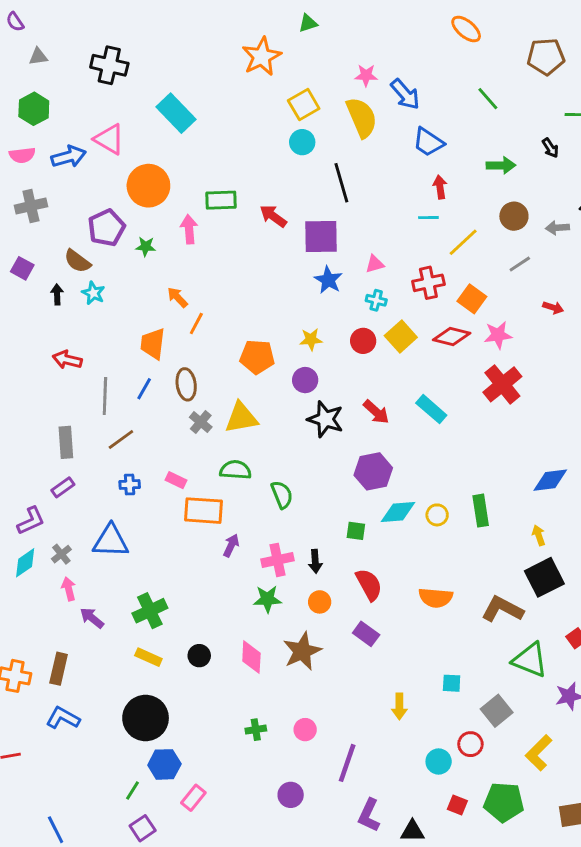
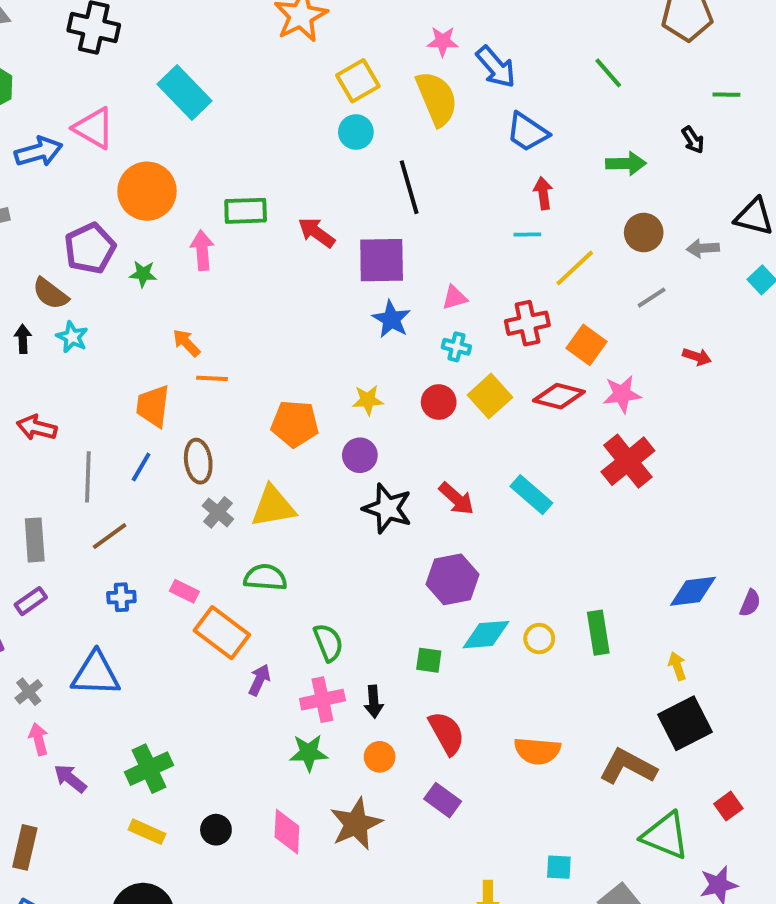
orange line: (196, 323) -> (212, 378), turned 65
green semicircle: (282, 495) -> (328, 642), moved
orange rectangle: (204, 511) -> (222, 633), turned 33

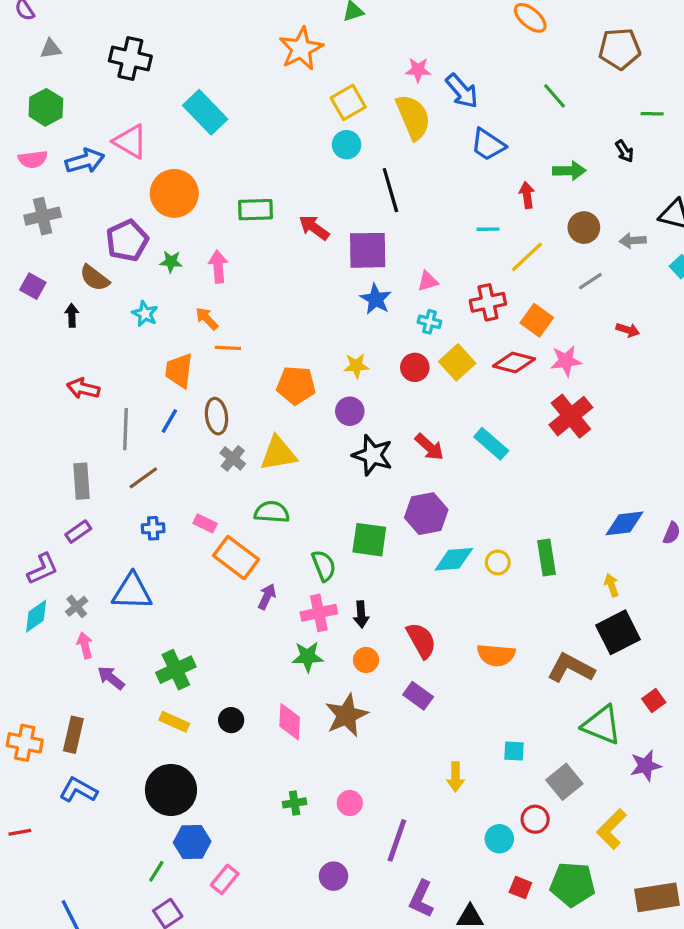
red arrow: (543, 193) -> (527, 195), moved
pink arrow: (202, 250) -> (218, 267), moved
cyan star: (72, 337) -> (145, 314), moved
green square: (429, 660) -> (369, 540), moved, size x1.6

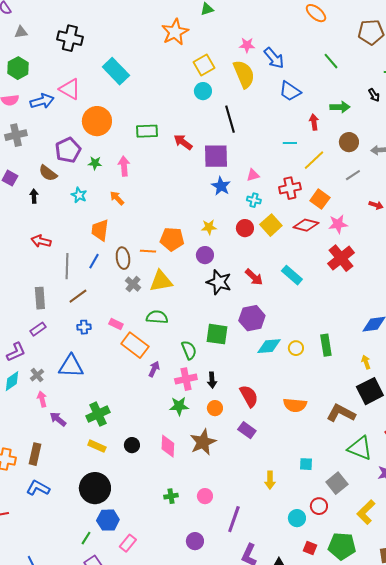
orange line: (228, 348) -> (148, 251), moved

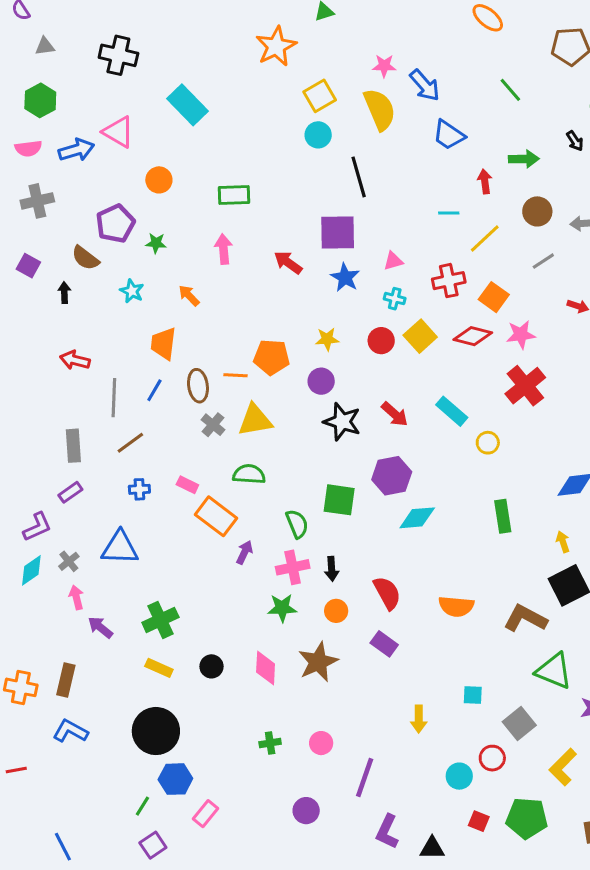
orange circle: (97, 121) -> (159, 180), size x0.6
red arrow: (183, 142) -> (288, 263), moved
pink arrow: (124, 166) -> (224, 249), moved
yellow circle: (296, 348) -> (488, 443), moved

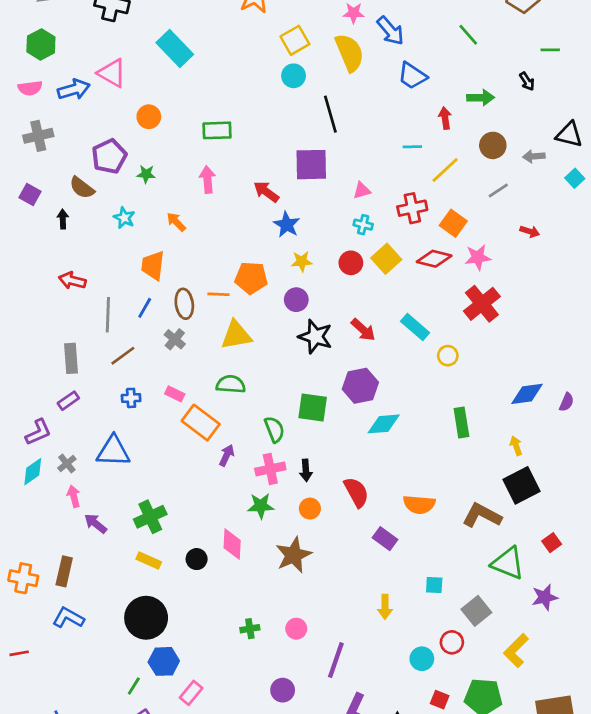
blue star: (345, 278) -> (287, 225), moved
gray cross: (213, 425) -> (175, 339), moved
purple rectangle: (384, 644) -> (385, 539), moved
pink diamond: (266, 668) -> (232, 544), moved

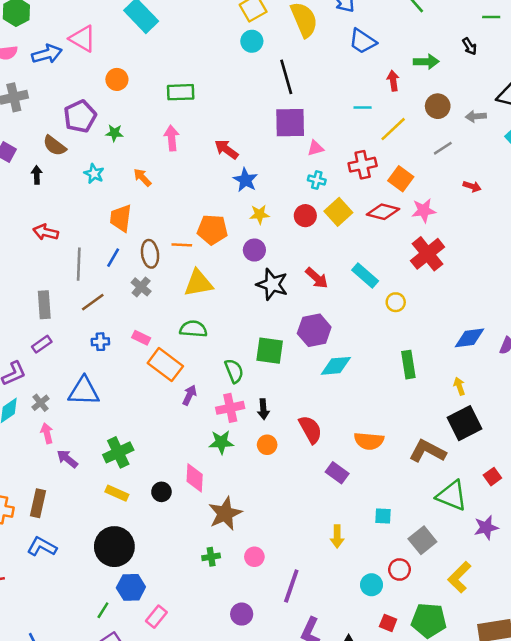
purple square: (311, 165) -> (290, 123), moved
brown star: (294, 555) -> (225, 513), moved

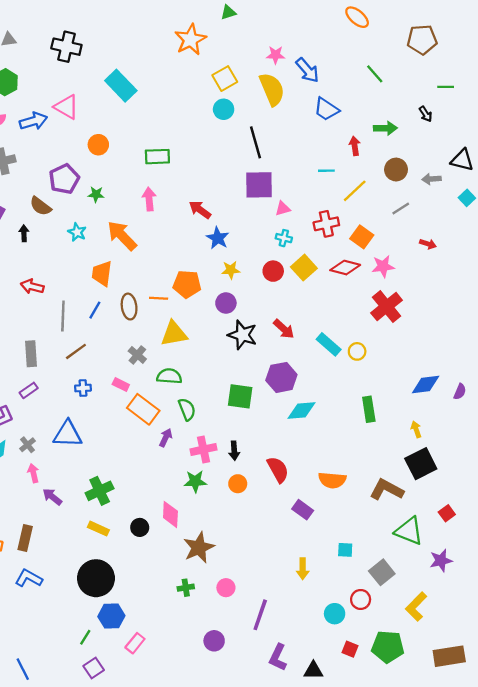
orange arrow: (142, 177) -> (122, 236), size x1.8
cyan rectangle: (365, 275) -> (329, 344), moved
gray cross: (141, 287) -> (137, 355), moved
green semicircle: (234, 371) -> (187, 409), moved

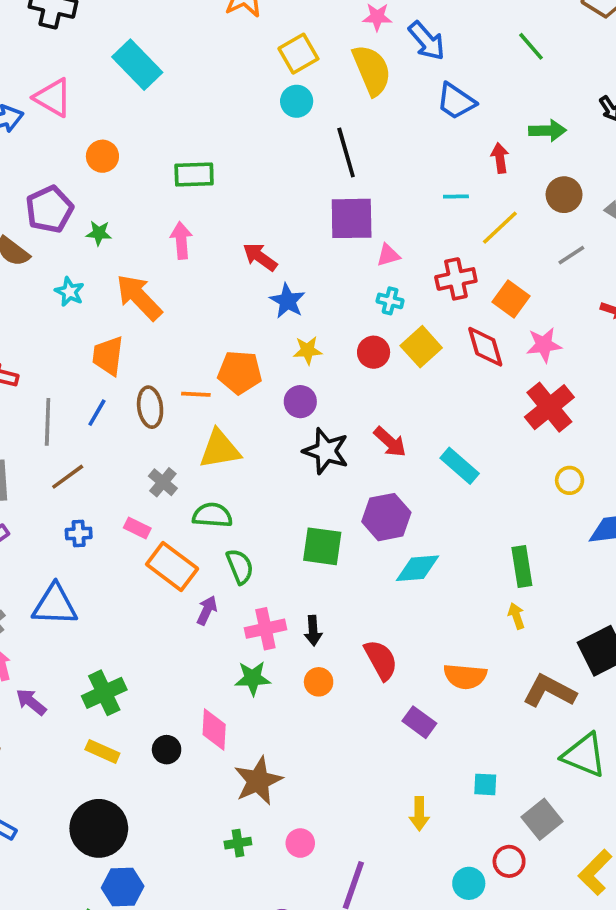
red diamond: (345, 268) -> (485, 347), turned 60
yellow circle: (357, 351) -> (570, 480), moved
yellow arrow: (416, 429) -> (516, 616), moved

